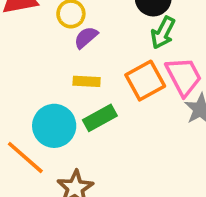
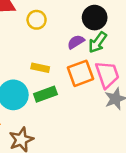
purple semicircle: (86, 37) -> (76, 42), moved

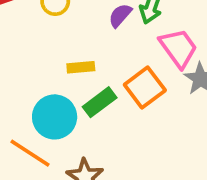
orange square: (80, 73) -> (145, 87), moved

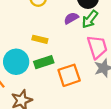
orange square: (145, 87) -> (69, 75), moved

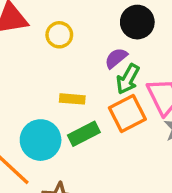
green arrow: (90, 19) -> (128, 79), moved
orange square: (69, 75) -> (127, 114), moved

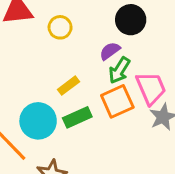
yellow rectangle: (72, 99) -> (69, 86), turned -45

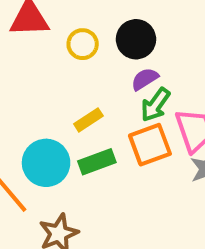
black circle: (131, 20) -> (136, 39), moved

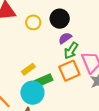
yellow rectangle: (88, 120) -> (28, 69), moved
cyan circle: (46, 163) -> (32, 93), moved

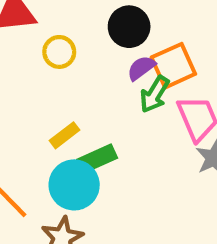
yellow circle: (33, 22) -> (59, 52), moved
orange square: (69, 71) -> (173, 66), moved

